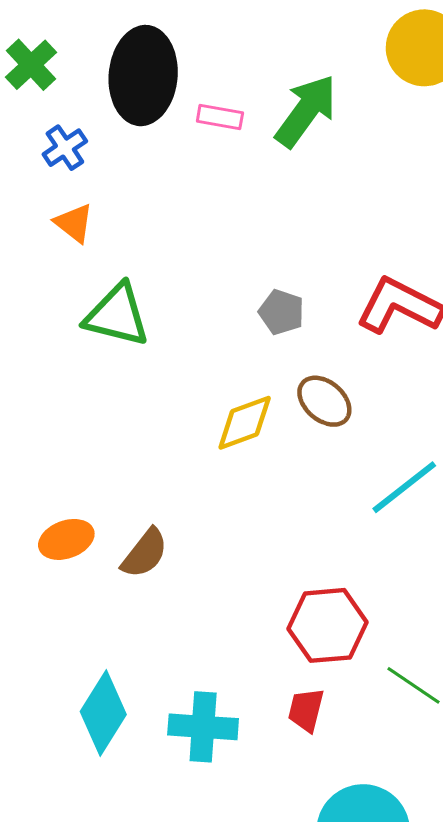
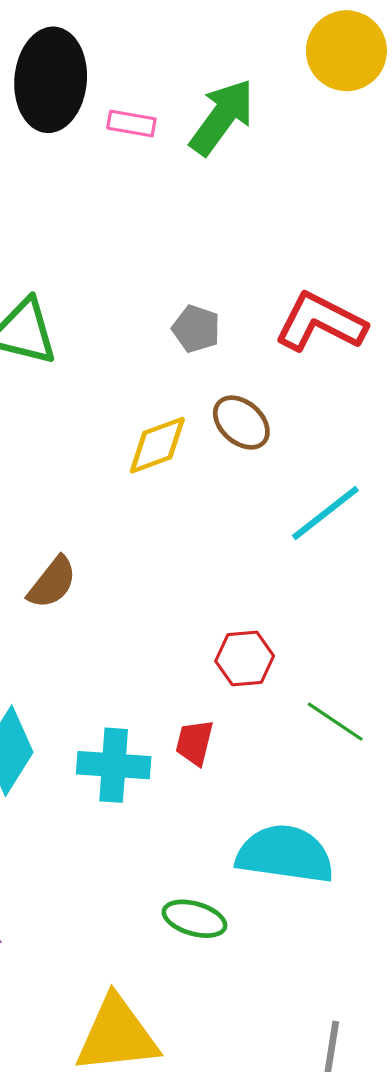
red hexagon: (327, 625) -> (245, 658), size x0.7
red trapezoid: (306, 710) -> (194, 743), moved

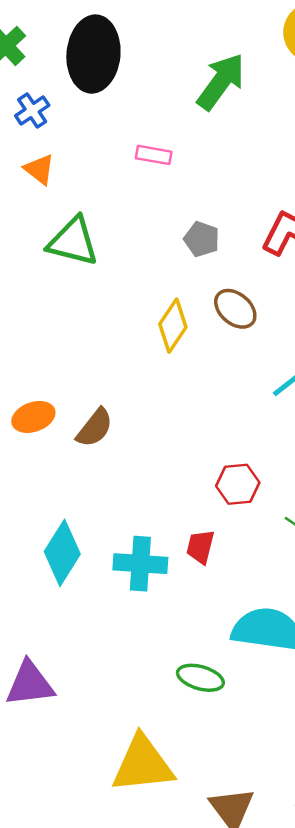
pink rectangle: (131, 123) -> (154, 155), moved
yellow diamond: (157, 445) -> (173, 326), turned -36

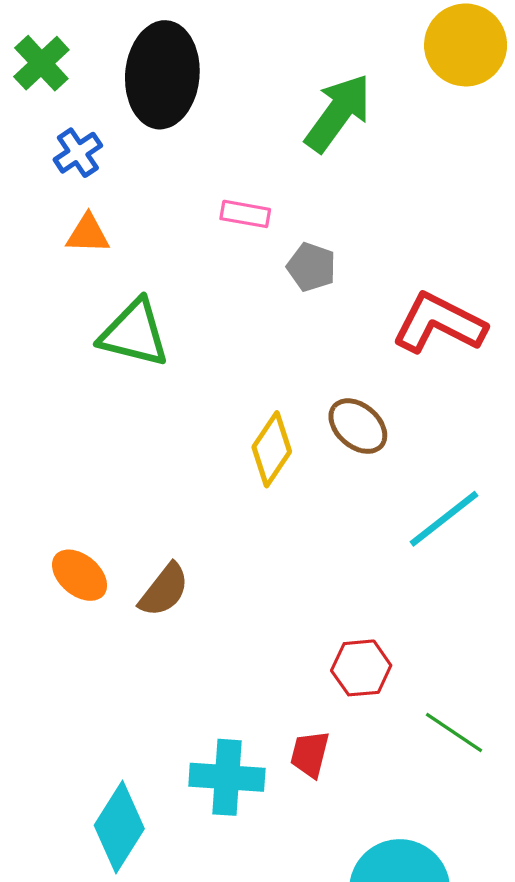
orange triangle: (39, 169) -> (88, 234), turned -36
gray pentagon: (202, 239) -> (311, 267), moved
orange ellipse: (33, 417) -> (80, 575), turned 60
cyan diamond: (62, 553) -> (119, 827), moved

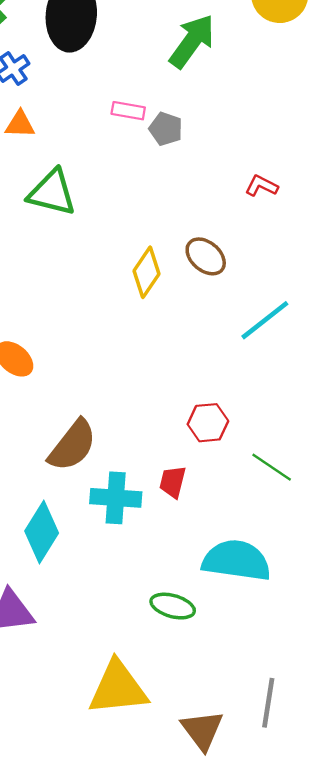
gray pentagon: (311, 267) -> (166, 129), moved
red L-shape: (439, 323) -> (261, 186), size x0.5
brown semicircle: (164, 590) -> (72, 445), moved, size x1.4

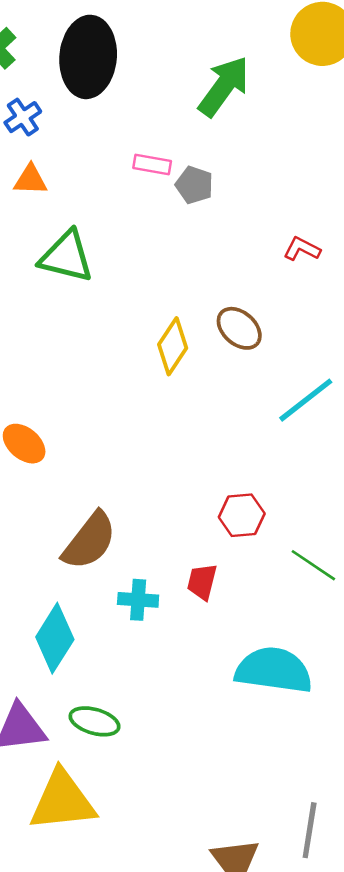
cyan cross: (116, 498) -> (138, 600), size x0.7
green ellipse: (173, 606) -> (95, 721), moved
yellow triangle: (118, 688) -> (62, 801), moved

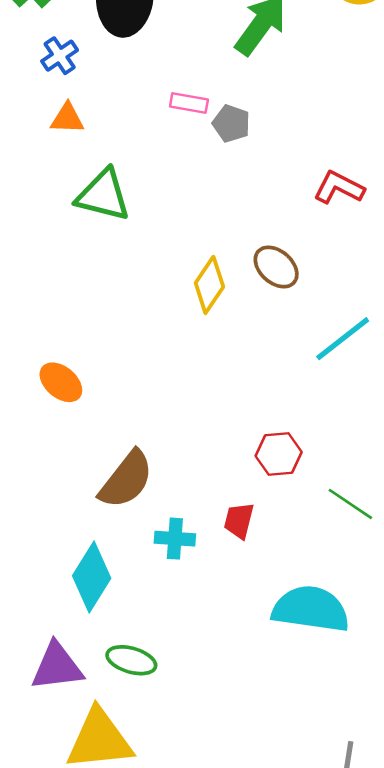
red L-shape: (302, 249) -> (339, 188), size x1.4

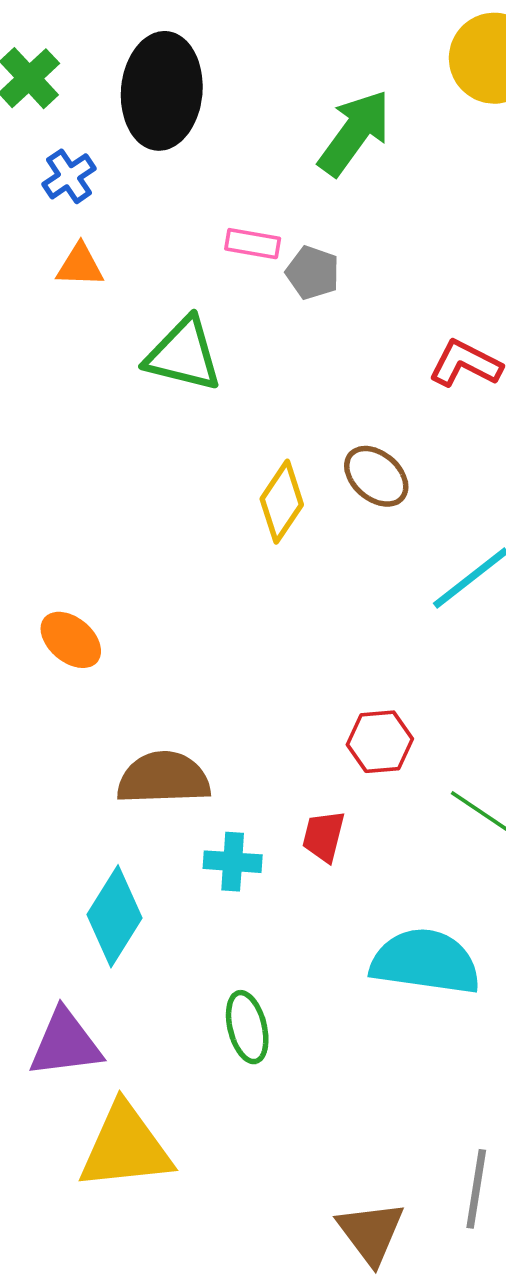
green triangle: (103, 195) -> (184, 354), moved
brown semicircle: (126, 480) -> (164, 778), turned -130
green ellipse: (131, 660) -> (247, 1027), moved, turned 60

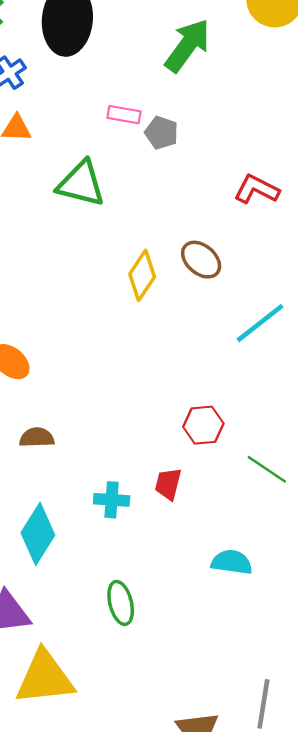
brown semicircle: (164, 778) -> (37, 438), moved, size x0.6
cyan semicircle: (425, 962) -> (232, 562), size x0.6

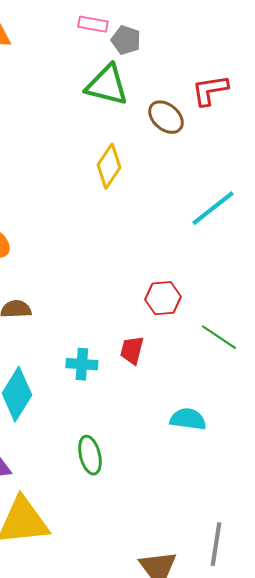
green triangle: (81, 184) -> (107, 85), moved
red L-shape: (257, 189) -> (210, 90), turned -36
brown ellipse: (201, 260) -> (166, 117), moved

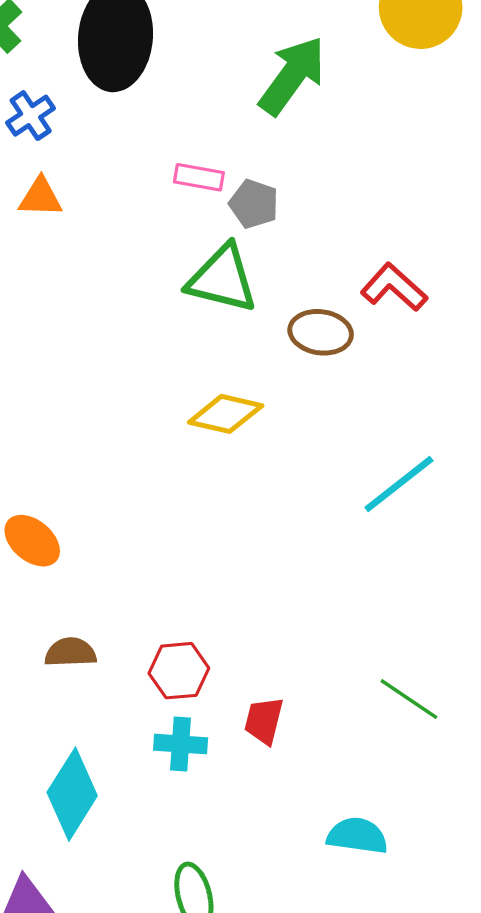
red L-shape: (210, 90) -> (394, 287), turned 51
brown ellipse: (166, 117) -> (321, 332), turned -33
yellow diamond: (109, 166) -> (226, 414), turned 69
red hexagon: (163, 298) -> (179, 671), moved

